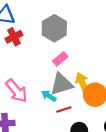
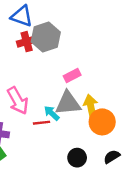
gray hexagon: (54, 28) -> (46, 37), moved
red line: (64, 109) -> (42, 123), moved

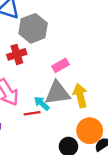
red cross: (27, 42) -> (17, 54), moved
orange circle: (102, 122) -> (90, 131), moved

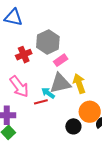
gray hexagon: (33, 28) -> (48, 42), moved

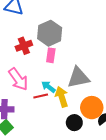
pink rectangle: (61, 60) -> (51, 55), moved, turned -48
gray triangle: (60, 83) -> (78, 78), moved
yellow arrow: (79, 84) -> (62, 97), moved

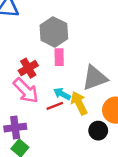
red cross: (24, 46) -> (28, 68), moved

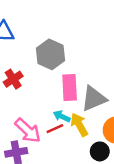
pink rectangle: (59, 57) -> (70, 88), moved, size x1.5
red cross: (28, 68) -> (13, 79), moved
pink arrow: (26, 91) -> (28, 131), moved

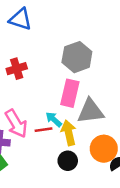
gray hexagon: (50, 54) -> (77, 57), moved
black circle: (100, 151) -> (68, 161), moved

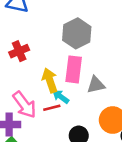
gray triangle: (91, 111) -> (96, 85), size x0.7
yellow arrow: (69, 133) -> (50, 80), moved

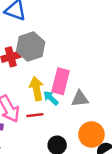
gray hexagon: (77, 33) -> (31, 46), moved
cyan arrow: (61, 97) -> (51, 98), moved

